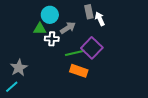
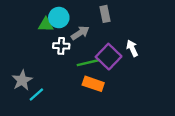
white arrow: (100, 19) -> (132, 48), moved
green triangle: (40, 29) -> (46, 25), moved
cyan line: (12, 87) -> (36, 94), moved

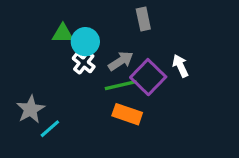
cyan circle: (59, 18) -> (85, 42), moved
gray arrow: (80, 33) -> (121, 61), moved
white cross: (61, 46) -> (84, 63), turned 35

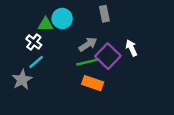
cyan circle: (85, 42) -> (62, 18), moved
white cross: (84, 63) -> (34, 42), moved
cyan line: (50, 129) -> (36, 62), moved

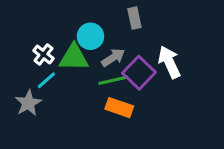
cyan circle: (62, 18) -> (90, 36), moved
green triangle: (46, 24) -> (74, 58), moved, size x1.5
white arrow: (131, 48) -> (169, 62), size x1.5

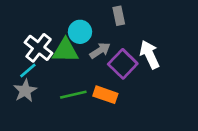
white cross: (43, 54) -> (39, 48), size x1.5
cyan line: (46, 80) -> (28, 71), moved
green line: (113, 80) -> (73, 95), moved

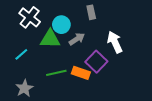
white cross: (39, 48) -> (30, 17), moved
purple square: (123, 64) -> (96, 62), moved
gray star: (25, 91) -> (24, 88), moved

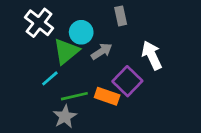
green triangle: (50, 39) -> (66, 51), turned -40
cyan line: (21, 54) -> (50, 78), moved
gray star: (24, 88) -> (65, 117), moved

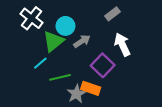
gray rectangle: (121, 16) -> (113, 14), moved, turned 64
orange rectangle: (107, 96) -> (91, 88), moved
gray star: (65, 117) -> (76, 94), moved

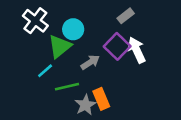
gray arrow: (82, 41) -> (90, 62), moved
purple square: (103, 65) -> (117, 46), moved
orange rectangle: (91, 88) -> (101, 99), turned 48

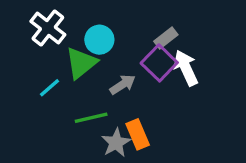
gray rectangle: (126, 16) -> (166, 38), moved
cyan line: (45, 71) -> (50, 88), moved

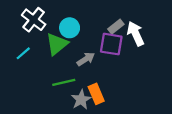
purple square: (159, 63) -> (111, 44), turned -35
white arrow: (186, 68) -> (136, 34), moved
cyan line: (50, 88) -> (23, 53), moved

